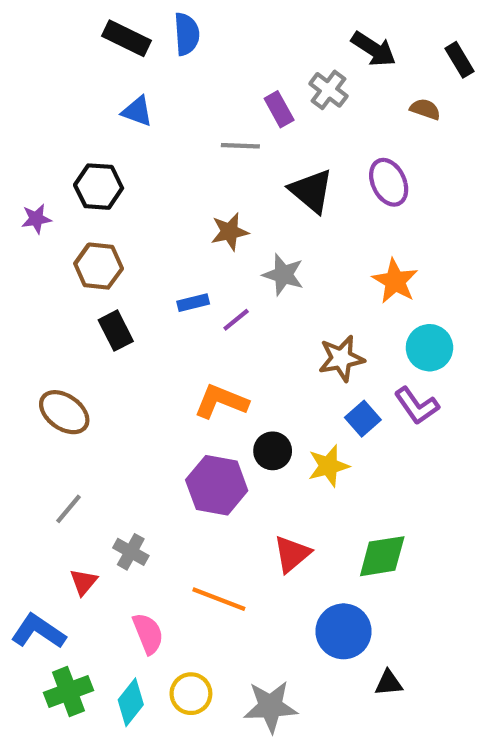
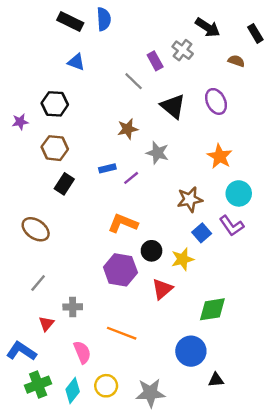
gray line: (240, 146) -> (134, 81), turned 42
black rectangle: (116, 331) -> (64, 184), turned 60
gray cross: (131, 552) -> (73, 307), turned -30
red triangle: (292, 554) -> (162, 289), moved

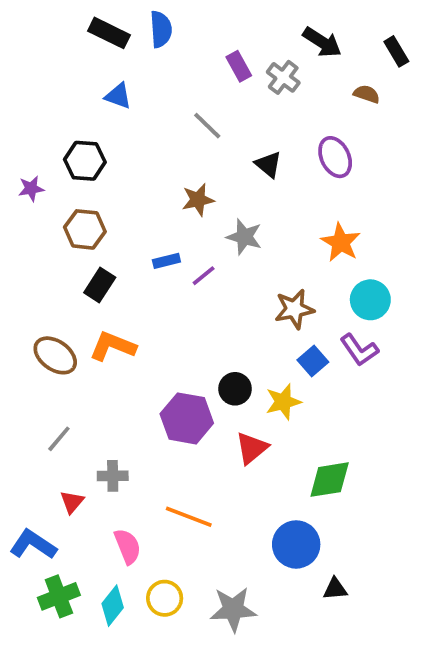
purple rectangle: (155, 61) -> (239, 66), moved
black triangle: (173, 106) -> (268, 165), size x0.7
orange L-shape: (123, 223) -> (113, 346), moved

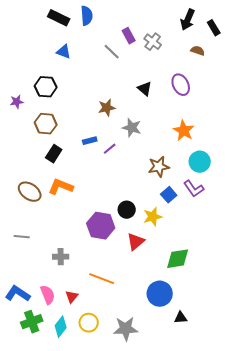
black arrow: (322, 42) -> (188, 20), moved, turned 80
gray line: (207, 126) -> (112, 52), moved
gray line: (59, 439) -> (22, 237), moved, turned 56
red triangle: (72, 502) -> (72, 297), moved
pink semicircle: (128, 546) -> (48, 295), moved

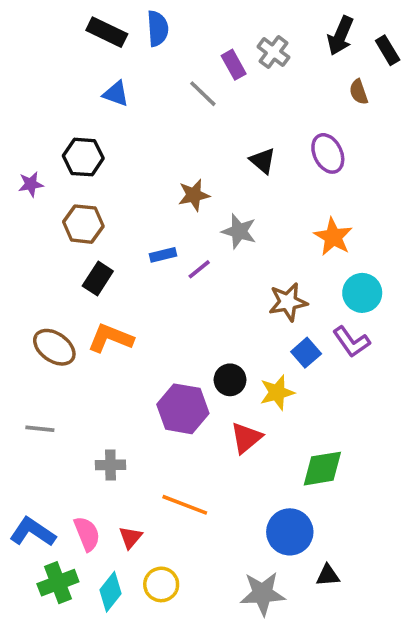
gray cross: (153, 42) -> (273, 52), moved
brown semicircle: (198, 51) -> (359, 92), turned -128
gray star: (126, 329) -> (263, 594), moved

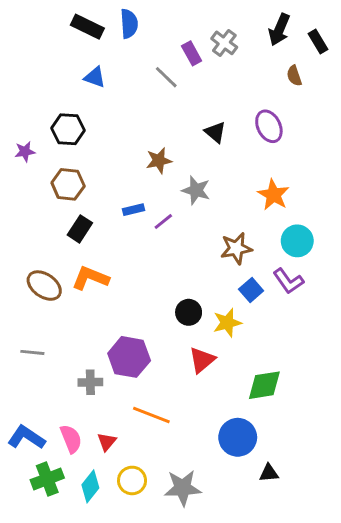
purple hexagon: (183, 409) -> (129, 357), moved
gray star: (263, 594) -> (183, 488), moved

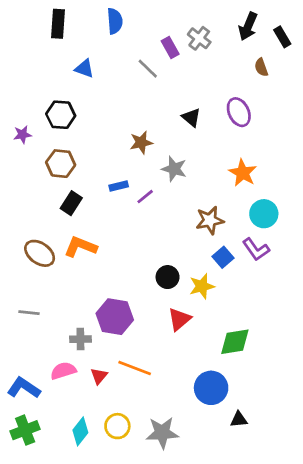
black rectangle: (87, 27) -> (58, 24), moved, turned 68
pink semicircle: (71, 439) -> (63, 371), moved, turned -85
red triangle: (107, 442) -> (99, 376), moved
green cross: (47, 479) -> (25, 430), moved

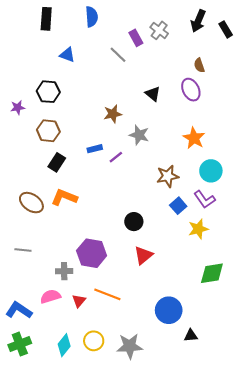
brown semicircle: (261, 67) -> (199, 65), moved
yellow star: (202, 286) -> (198, 229), moved
green diamond: (235, 342) -> (212, 273), moved

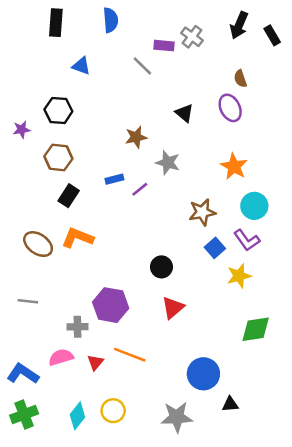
purple rectangle: (136, 38) -> (164, 46), turned -56
gray star: (130, 346) -> (177, 417), moved

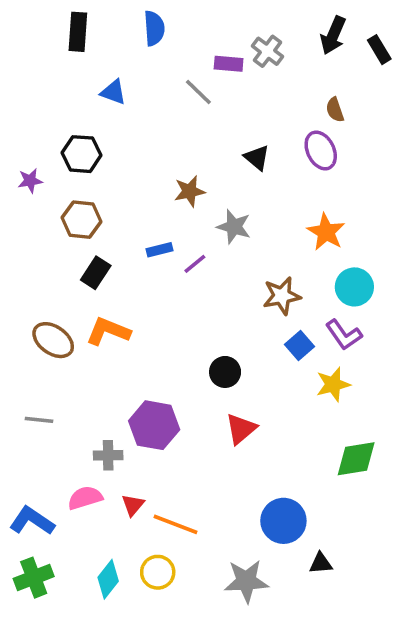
orange line: (130, 355) -> (175, 524), moved

